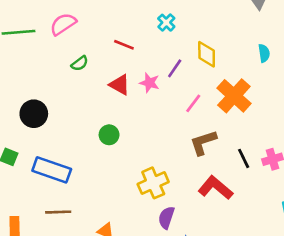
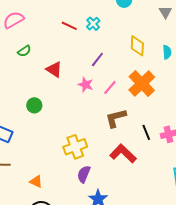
red line: (124, 45) -> (69, 26), moved
yellow diamond: (207, 54) -> (137, 46), moved
pink star: (149, 83) -> (86, 85), moved
green circle: (109, 135) -> (34, 105), moved

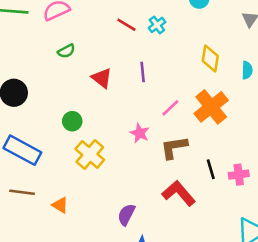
purple line: (97, 59) -> (143, 72), moved, turned -49
pink star: (86, 85) -> (140, 133), moved
yellow cross: (75, 147) -> (90, 154), moved, turned -35
orange triangle: (36, 181) -> (60, 205), moved

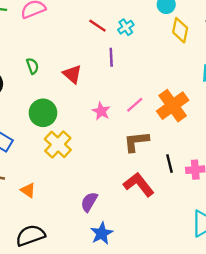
green semicircle: (66, 51) -> (32, 66), moved, turned -84
yellow diamond: (210, 58) -> (180, 30), moved
purple line: (143, 72) -> (111, 57), moved
green circle: (72, 121) -> (43, 113), size x1.5
pink star: (140, 133) -> (101, 111), moved

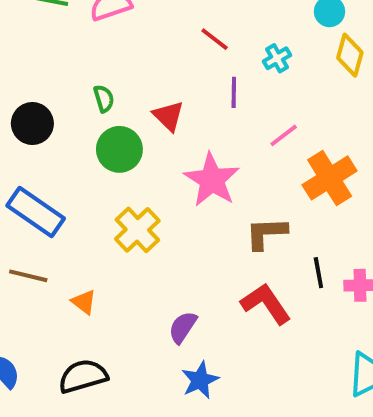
cyan cross: (126, 27) -> (277, 58), moved
pink line: (135, 105) -> (284, 135), moved
pink star: (101, 111) -> (212, 180), size x1.8
green circle: (43, 113) -> (119, 149), moved

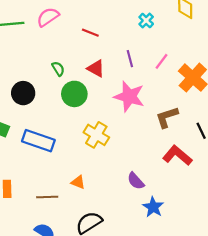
red line: (215, 39) -> (90, 33), moved
purple line: (234, 92) -> (130, 59), moved
brown line: (28, 276) -> (47, 197), moved
purple semicircle: (183, 327) -> (136, 181), turned -60

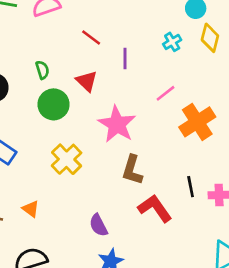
cyan cross: (146, 20) -> (172, 42), moved
purple line: (130, 59) -> (125, 58), moved
brown L-shape: (167, 117) -> (132, 170), moved, turned -70

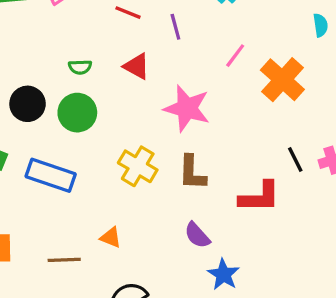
green semicircle: (42, 70) -> (80, 67), turned 120
green circle: (54, 104) -> (77, 113), moved
brown L-shape: (132, 170) -> (192, 173), moved
red L-shape: (155, 208) -> (259, 197), turned 140

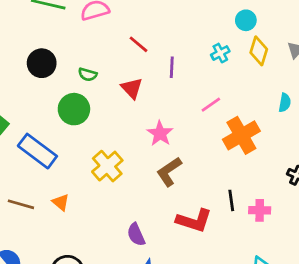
black circle: (28, 104) -> (42, 63), moved
pink star: (187, 108) -> (160, 133), size x0.7
brown L-shape: (192, 173) -> (169, 172), moved, turned 36
orange triangle: (111, 237) -> (61, 202), moved
brown line: (64, 260) -> (21, 204), moved

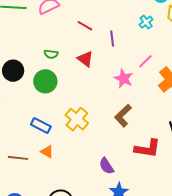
black circle: (42, 63) -> (13, 71), moved
pink star: (160, 133) -> (124, 78), moved
blue rectangle: (37, 151) -> (41, 126), moved, size x0.7

